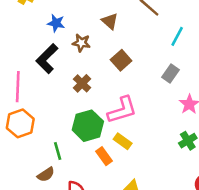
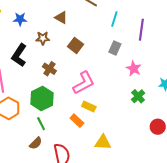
blue star: (56, 23) -> (20, 19), moved
green hexagon: (88, 126) -> (42, 98), moved

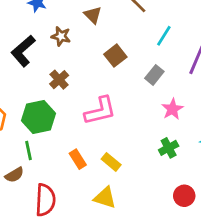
brown square: (75, 45) -> (115, 56), moved
yellow rectangle: (89, 107) -> (111, 162), moved

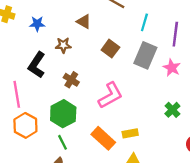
gray rectangle: (154, 75) -> (145, 55), size x1.6
pink star: (172, 109) -> (172, 68), moved
orange rectangle: (78, 159) -> (103, 138), size x1.5
yellow rectangle: (111, 162) -> (130, 133), turned -35

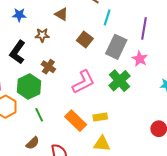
cyan line: (144, 22) -> (107, 17), moved
green cross: (172, 110) -> (119, 81), moved, size x1.5
green hexagon: (63, 114) -> (29, 87), moved
green line: (63, 142) -> (39, 115), moved

